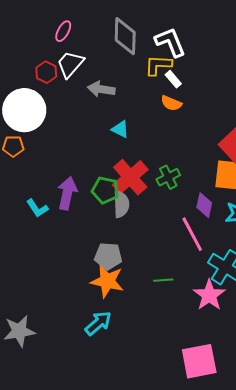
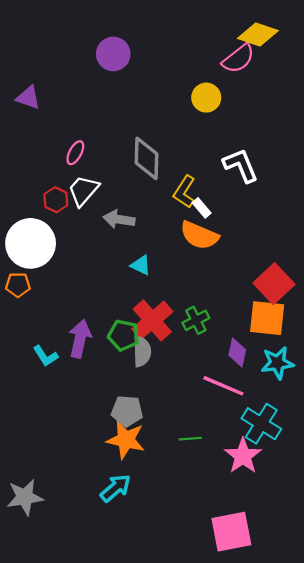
white L-shape: (170, 42) -> (241, 165), moved
yellow L-shape: (158, 65) -> (184, 192), turned -60
orange semicircle: (171, 103) -> (199, 235), size x1.6
pink line: (192, 234) -> (223, 386), turned -39

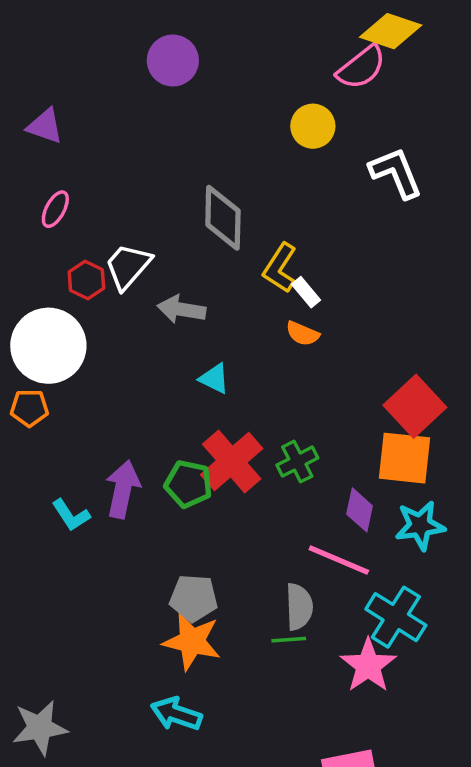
pink ellipse: (75, 153) -> (55, 209), moved
white L-shape: (241, 165) -> (396, 173), moved
orange semicircle: (199, 235) -> (303, 334), size x0.6
gray semicircle: (142, 351) -> (299, 607), moved
cyan arrow: (116, 488) -> (176, 714), turned -120

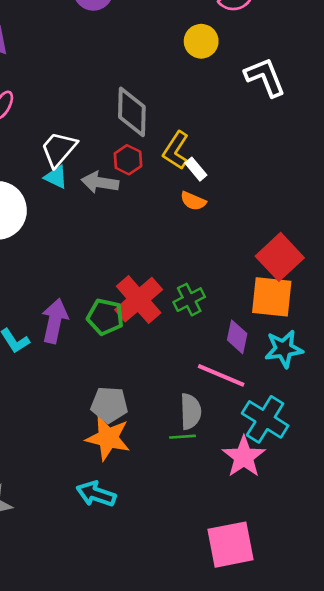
red hexagon: (86, 280) -> (128, 160), moved
cyan triangle: (214, 379) -> (56, 177), moved

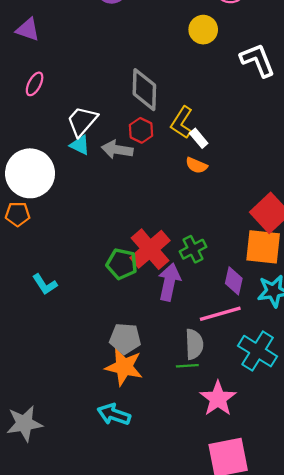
purple arrow: (55, 321) -> (169, 282), moved
pink line: (221, 375) -> (220, 314), turned -39
pink star: (244, 457) -> (218, 399), moved

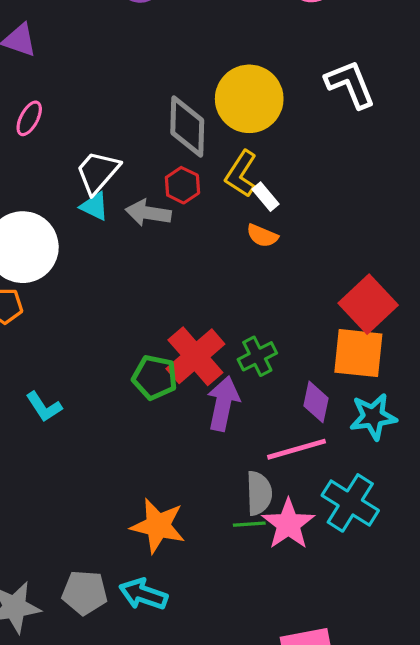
yellow circle: (203, 30) -> (249, 99), moved, size x1.6
gray pentagon: (125, 339) -> (85, 593), moved
pink star: (218, 399) -> (288, 524), moved

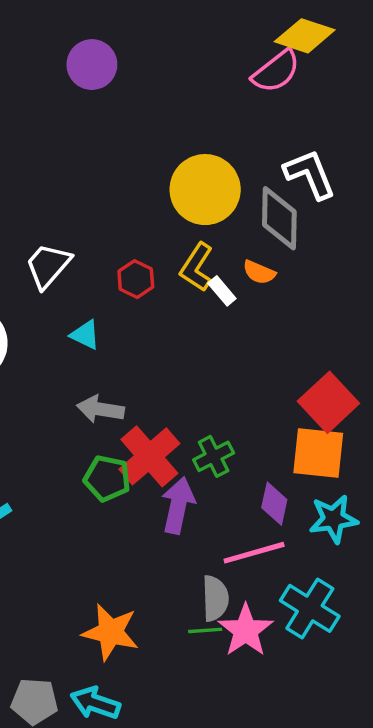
gray diamond: (187, 127) -> (279, 218), moved
cyan triangle: (94, 206) -> (85, 335), moved
gray arrow: (148, 213) -> (100, 409), moved
orange semicircle: (262, 236) -> (259, 272), moved

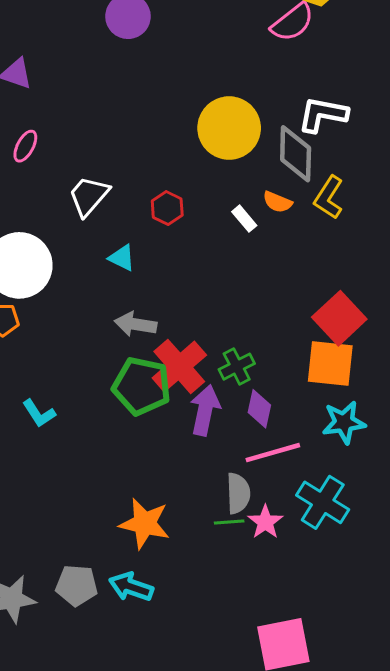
white L-shape: (310, 174) -> (323, 114), turned -57
yellow L-shape: (197, 267) -> (329, 197), moved
green pentagon: (107, 478) -> (142, 386), size x1.4
purple diamond: (274, 504) -> (259, 409), moved
pink star: (246, 630) -> (265, 522), size x0.7

